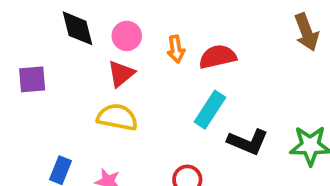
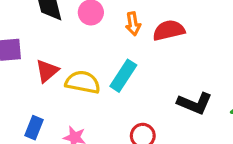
red triangle: (121, 74) -> (47, 71), moved
cyan rectangle: (210, 110) -> (123, 76), moved

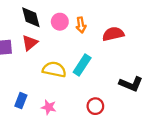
orange arrow: (133, 24) -> (81, 25), moved
red triangle: (47, 71) -> (30, 43), moved

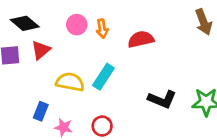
black diamond: (31, 17) -> (25, 23), moved, turned -35
blue rectangle: (21, 101) -> (41, 111), moved
red circle: (95, 106) -> (102, 126), moved

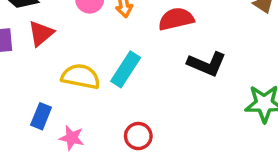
black L-shape: (162, 99) -> (207, 64), moved
red circle: (102, 126) -> (138, 136), moved

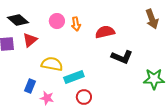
cyan rectangle: (126, 69) -> (74, 77), moved, turned 36

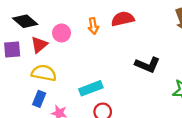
pink circle: (57, 21) -> (62, 33), moved
red semicircle: (105, 32) -> (123, 19), moved
yellow semicircle: (52, 64) -> (44, 73), moved

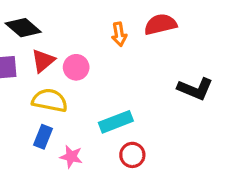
pink circle: (62, 33) -> (76, 67), moved

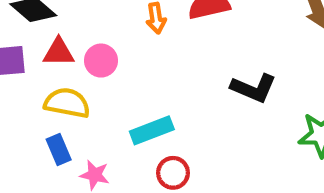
red triangle: (43, 61) -> (59, 52), turned 40
blue rectangle: (43, 137) -> (59, 150), turned -45

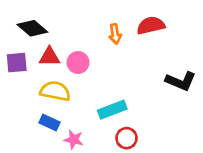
blue rectangle: (59, 150) -> (49, 122), turned -42

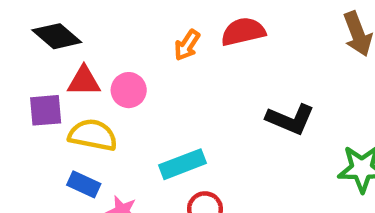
orange arrow: (115, 34) -> (187, 45), turned 42
purple square: (17, 63) -> (46, 110), moved

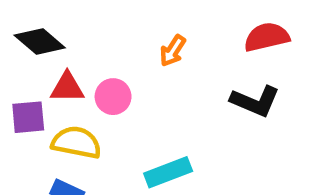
red semicircle: (243, 32) -> (267, 37), moved
black L-shape: (290, 119) -> (255, 101), moved

